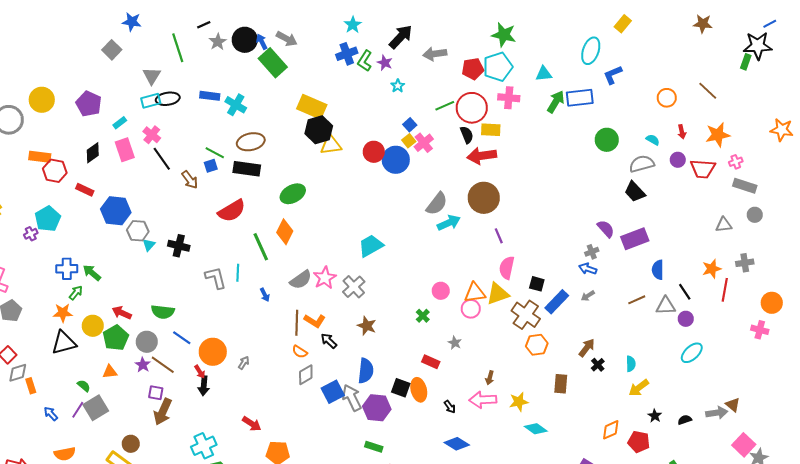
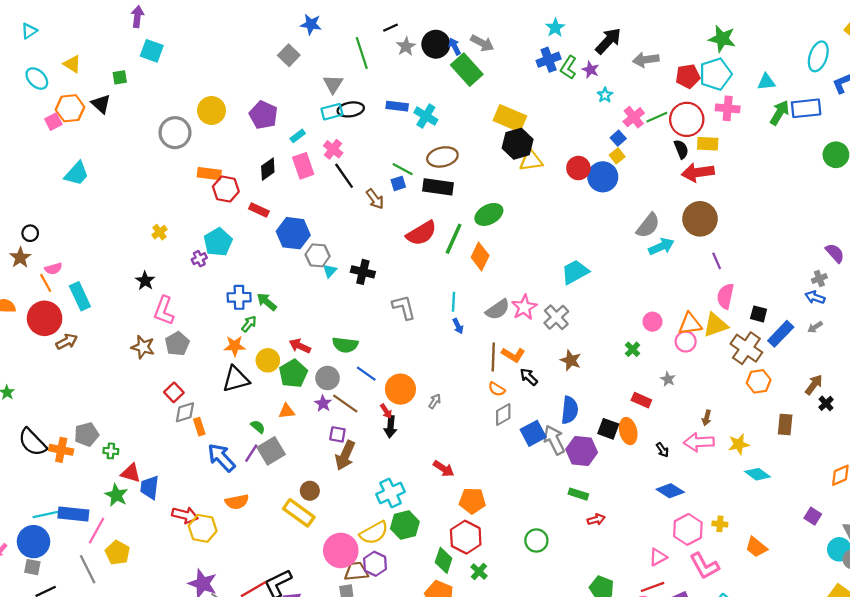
pink cross: (424, 143) -> (634, 117), moved
green line: (261, 247) -> (454, 239), moved, turned 48
cyan line: (238, 273) -> (454, 302), moved
blue arrow: (51, 414) -> (221, 458), size x1.8

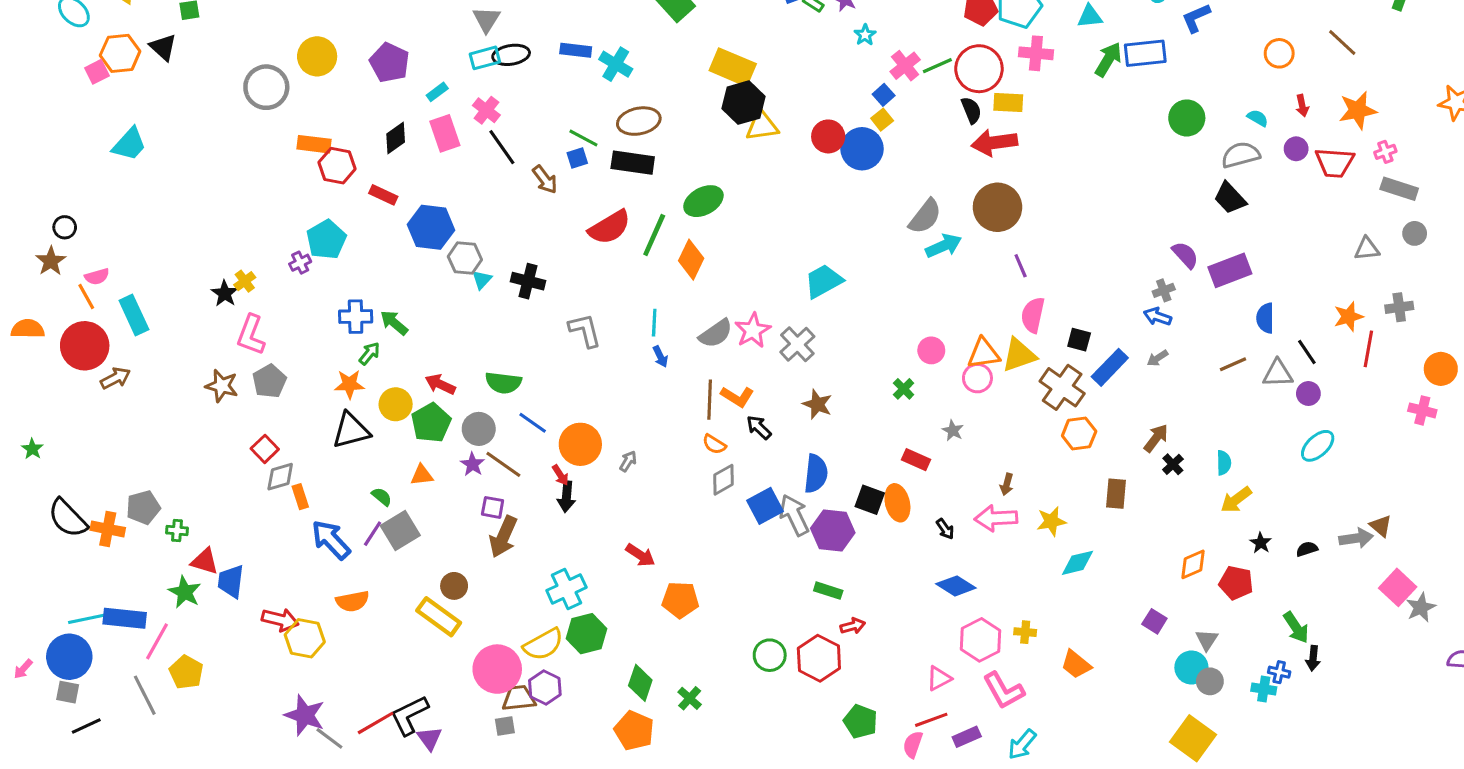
yellow cross: (160, 232) -> (245, 281), moved
cyan diamond: (757, 474) -> (1078, 563), turned -50
red hexagon: (466, 537) -> (819, 658), moved

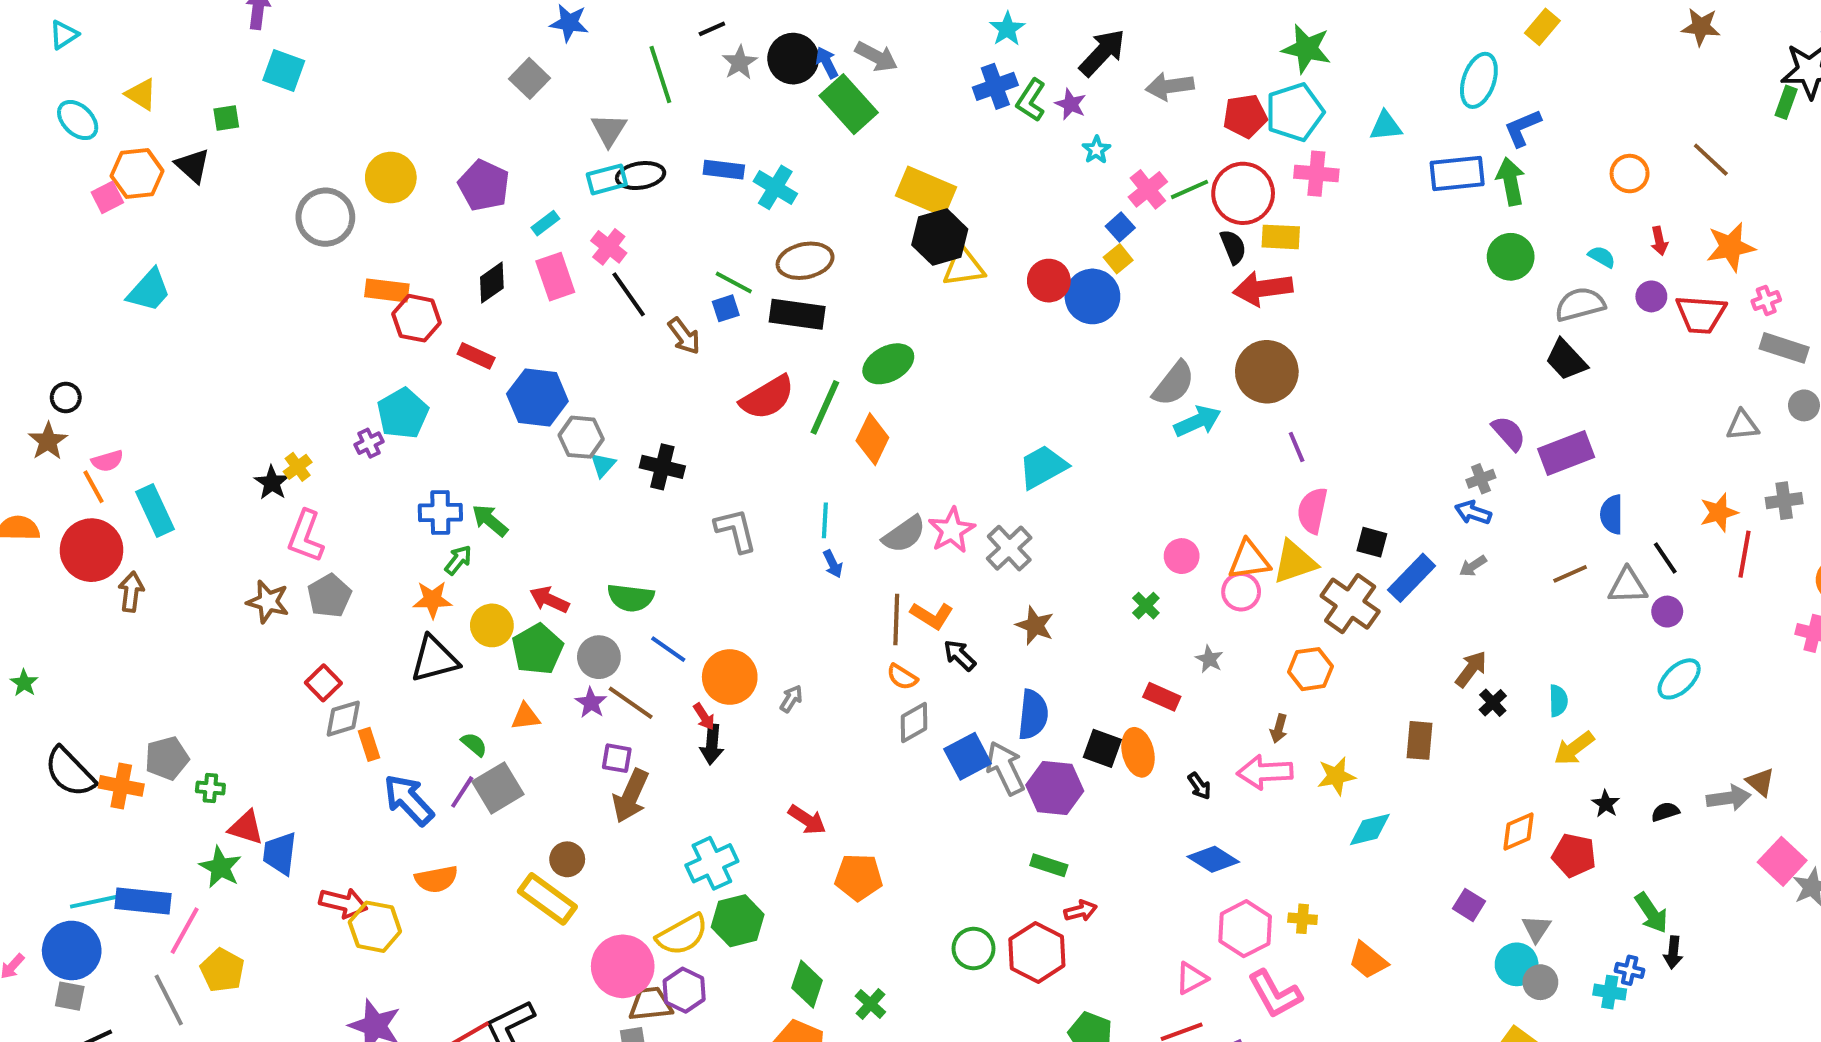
green arrow: (1108, 59) -> (1511, 181), moved, turned -42
brown arrow: (115, 378) -> (131, 592), turned -56
orange hexagon: (1079, 434) -> (1310, 669), moved

